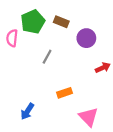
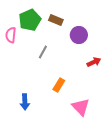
orange rectangle: (65, 93) -> (59, 85), turned -40
blue arrow: (27, 111) -> (25, 102), turned -35

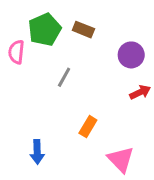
purple circle: (79, 35) -> (131, 55), moved

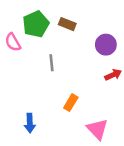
pink semicircle: (16, 52) -> (13, 42), turned -36
gray line: (64, 77) -> (52, 63), turned -35

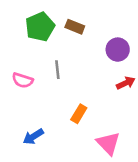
pink semicircle: (13, 42) -> (23, 80), moved, turned -42
blue arrow: (30, 123) -> (33, 137), turned 60

